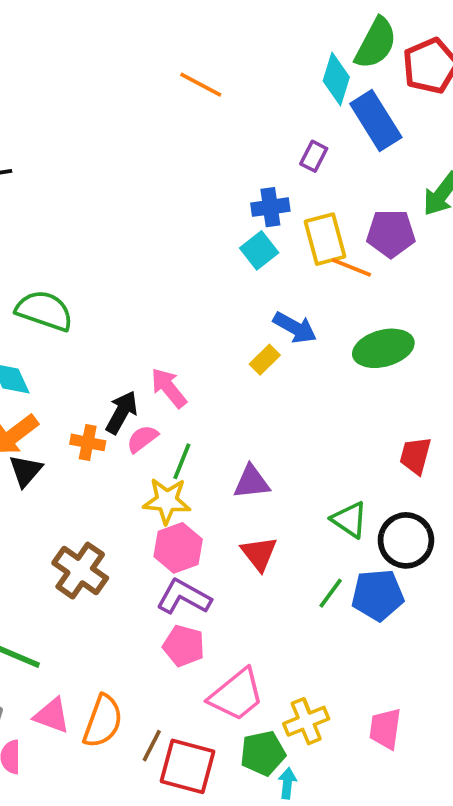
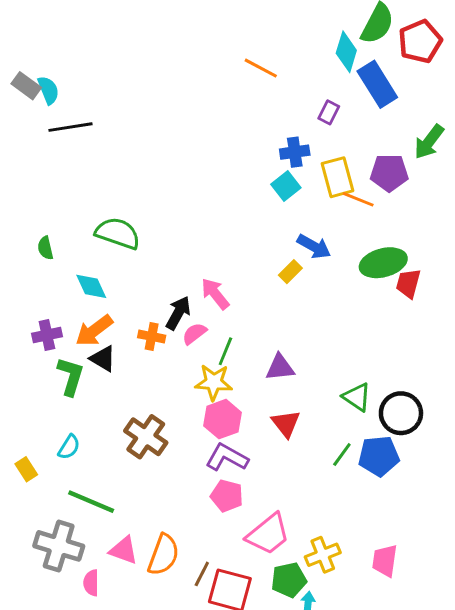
orange line: (201, 85) -> (261, 68), moved
red trapezoid: (415, 456) -> (408, 283), moved
black triangle: (26, 471) -> (103, 359), turned -40

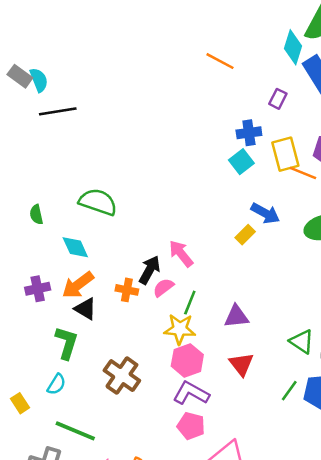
green L-shape: (71, 376) -> (67, 343), moved

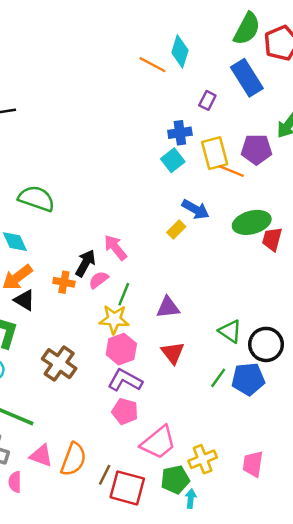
cyan diamond: (293, 47) -> (180, 51), moved

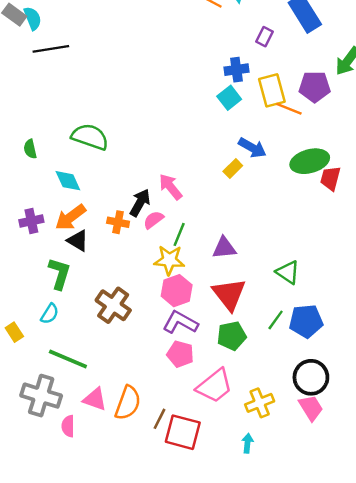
black circle: (266, 344) -> (311, 377), moved
red triangle: (173, 353) -> (229, 294), size x1.4
pink trapezoid: (253, 464) -> (311, 408), turned 140
green pentagon: (175, 480) -> (232, 336), moved

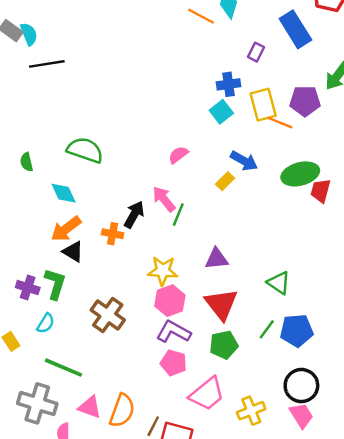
pink semicircle: (153, 220) -> (178, 155), moved
purple cross: (31, 221) -> (28, 288), moved, turned 30
green line: (179, 234) -> (178, 215), moved

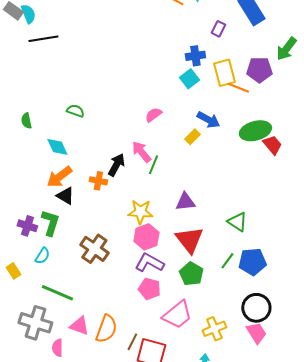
green semicircle: (85, 150) -> (75, 111), size x0.6
red trapezoid: (321, 191) -> (272, 145), turned 125
green pentagon: (224, 345) -> (191, 274), turned -30

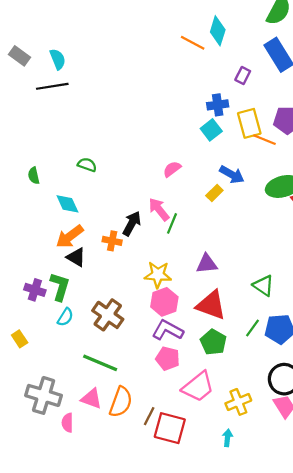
cyan semicircle: (28, 14) -> (58, 59), moved
red triangle: (189, 240) -> (211, 305), turned -32
cyan semicircle: (42, 256) -> (65, 317), moved
green line: (57, 293) -> (100, 363), moved

